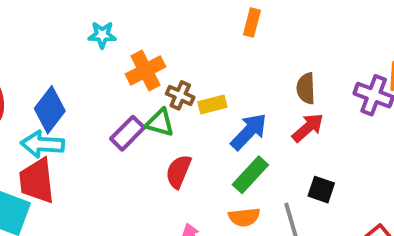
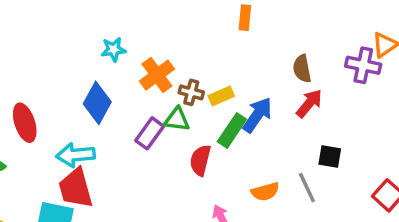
blue diamond: (50, 110) -> (97, 103), moved
green rectangle: (250, 175) -> (232, 130), moved

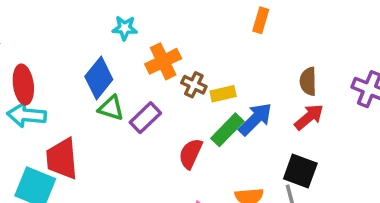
green triangle: (177, 119) -> (111, 108), moved
cyan arrow: (76, 155) -> (27, 115), moved
black square: (330, 156) -> (300, 171), moved, size x1.4

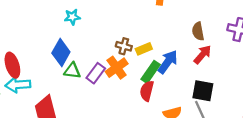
orange cross: (163, 61) -> (117, 68), moved
red semicircle: (191, 154) -> (147, 91), moved

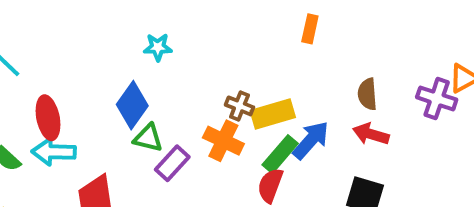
yellow rectangle: (144, 49) -> (273, 114), size x1.5
red arrow: (202, 55) -> (371, 134), turned -120
orange cross: (117, 68) -> (223, 141), turned -35
purple rectangle: (96, 73) -> (172, 163), moved

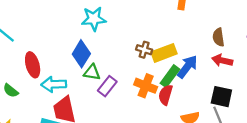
cyan star: (158, 47) -> (94, 19), size x1.5
orange cross: (223, 141) -> (146, 86), moved
cyan arrow: (54, 152) -> (54, 84), moved

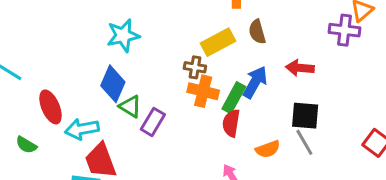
brown semicircle: (218, 37) -> (257, 32), moved
yellow rectangle: (164, 53) -> (218, 42), moved
green triangle: (92, 72) -> (130, 106), turned 30
orange cross: (146, 86) -> (203, 91), moved

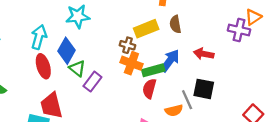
green rectangle: (234, 98) -> (153, 70), turned 40
red ellipse: (50, 107) -> (43, 66), moved
cyan arrow: (82, 129) -> (39, 37), moved, turned 110
gray line: (304, 142) -> (187, 100), moved

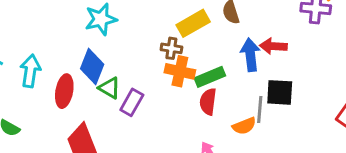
cyan arrow: (39, 37) -> (30, 71), moved
blue arrow: (170, 61) -> (250, 55), moved, turned -35
red ellipse: (43, 66) -> (64, 91), turned 35
gray line: (187, 100) -> (260, 110), turned 36

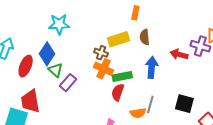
red arrow: (273, 46) -> (179, 54), moved
black square: (280, 92) -> (184, 104), moved

